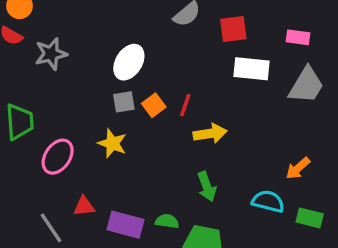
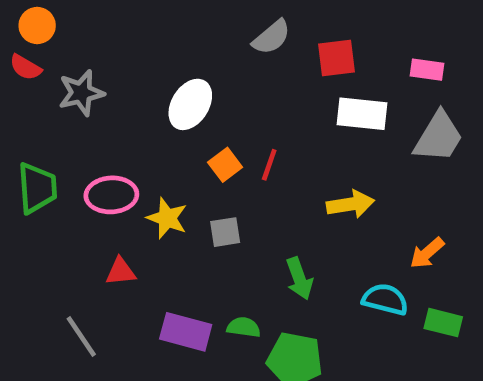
gray square: (124, 102) -> (225, 232), moved
yellow arrow: (210, 133) -> (350, 204), moved
pink ellipse: (58, 157) -> (111, 195), moved, turned 52
red triangle: (84, 206) -> (121, 272), moved

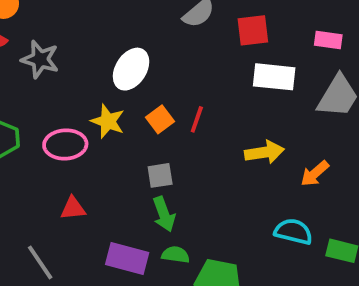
gray star: (81, 93) -> (40, 59), turned 30
yellow star: (167, 218) -> (108, 121), moved
orange arrow: (427, 253) -> (315, 173), moved
green arrow: (299, 278) -> (164, 214), moved

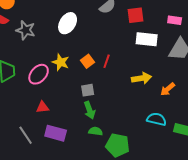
white ellipse: (131, 69) -> (68, 23), moved
pink ellipse: (65, 144) -> (39, 74), turned -45
purple rectangle: (127, 259) -> (56, 133), moved

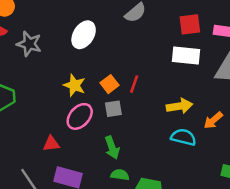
red square: (136, 15) -> (190, 24), moved
pink ellipse: (39, 74) -> (80, 116), moved
gray square: (88, 90) -> (113, 109), moved
cyan semicircle: (157, 119) -> (183, 137), moved

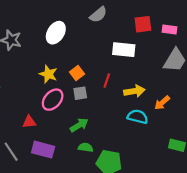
white rectangle: (186, 55) -> (124, 50), moved
red line: (134, 84) -> (107, 80), moved
green arrow: (112, 148) -> (79, 125), turned -102

